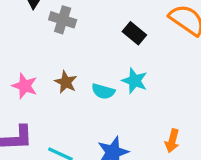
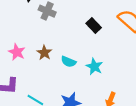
cyan star: (135, 81) -> (94, 66), moved

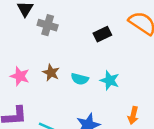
black rectangle: (94, 25) -> (102, 34), turned -64

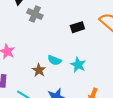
brown star: (51, 73) -> (39, 70), moved

